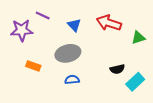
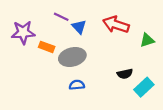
purple line: (43, 16) -> (61, 17), moved
orange rectangle: (33, 66) -> (47, 47), moved

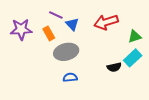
red arrow: (116, 25) -> (106, 22), turned -35
orange rectangle: (47, 47) -> (49, 33), moved, turned 40
cyan rectangle: (144, 87) -> (133, 58), moved

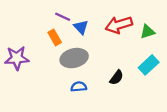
purple star: (21, 29) -> (17, 58), moved
green triangle: (135, 36) -> (147, 32), moved
black semicircle: (114, 67) -> (117, 78), moved, turned -40

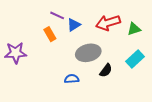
blue triangle: (81, 27) -> (74, 25), turned 40
gray ellipse: (74, 58) -> (88, 53), moved

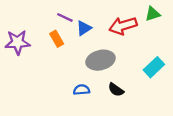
green triangle: (134, 29) -> (153, 14), moved
purple star: (16, 53) -> (17, 42), moved
black semicircle: (106, 70) -> (116, 90), moved, turned 88

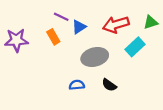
green triangle: (153, 14) -> (151, 22), moved
cyan rectangle: (154, 67) -> (135, 47), moved

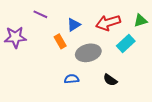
purple line: (61, 17) -> (40, 14), moved
orange rectangle: (53, 37) -> (60, 41), moved
black semicircle: (109, 85) -> (110, 80), moved

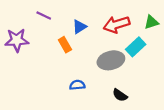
gray ellipse: (88, 53) -> (111, 60), moved
black semicircle: (110, 80) -> (120, 95), moved

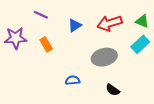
green triangle: (151, 22) -> (142, 21), turned 40
orange rectangle: (65, 45) -> (46, 44), moved
cyan rectangle: (136, 47) -> (140, 44), moved

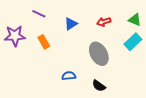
red arrow: (110, 23) -> (104, 22), size x0.6
gray ellipse: (104, 57) -> (99, 54), turned 75
black semicircle: (113, 90) -> (99, 86), moved

